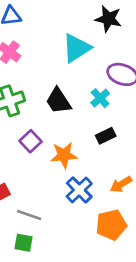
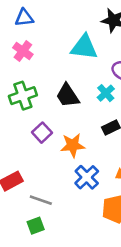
cyan triangle: (76, 48) -> (84, 47), turned 40
green square: (24, 243) -> (36, 226), turned -30

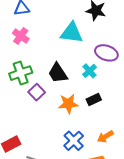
purple square: (42, 133) -> (37, 92), moved
orange star: (73, 145) -> (68, 104), moved

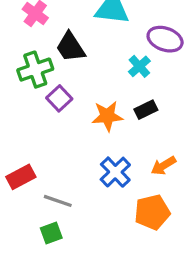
black trapezoid: (58, 73) -> (70, 47), moved

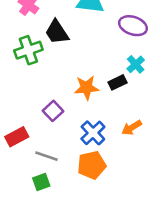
cyan cross: (139, 66) -> (136, 64), moved
purple square: (59, 98) -> (53, 111), moved
orange pentagon: (152, 212) -> (92, 165), moved

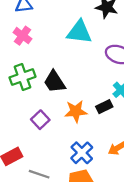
black trapezoid: (57, 32) -> (54, 82), moved
purple square: (53, 111) -> (40, 120), moved

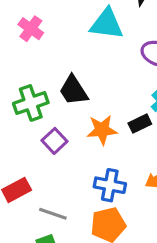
green cross: (22, 77) -> (31, 103), moved
blue cross: (82, 153) -> (110, 185), turned -35

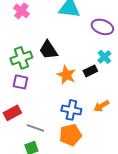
orange star: (102, 130) -> (66, 75), turned 30
purple square: (54, 141) -> (20, 82), moved, turned -35

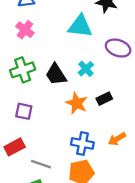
cyan cross: (104, 57) -> (86, 69), moved
green cross: (21, 58) -> (23, 70), moved

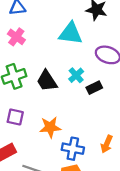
black rectangle: (104, 99) -> (94, 88), moved
orange star: (77, 103) -> (50, 127), moved, turned -30
orange arrow: (117, 139) -> (107, 144), turned -36

